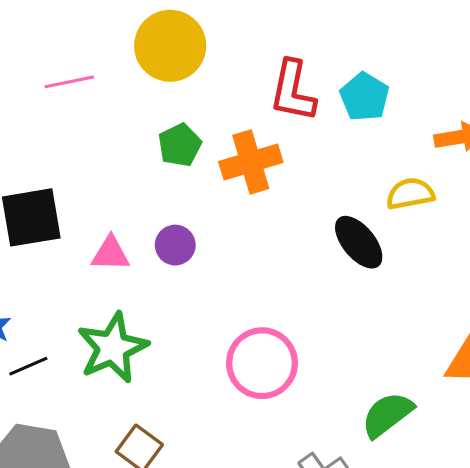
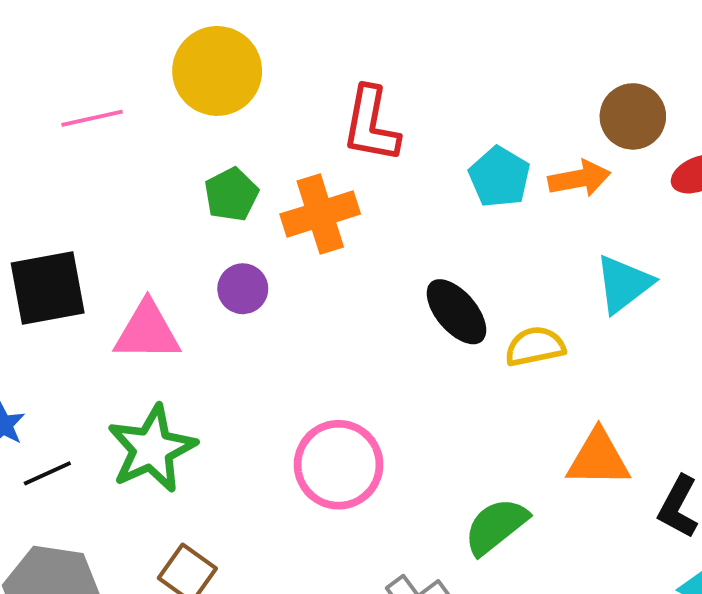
cyan pentagon: (364, 97) -> (499, 177), moved
yellow semicircle: (410, 194) -> (535, 346), moved
purple circle: (175, 245) -> (243, 289), moved
pink triangle: (110, 254) -> (147, 331), size x1.4

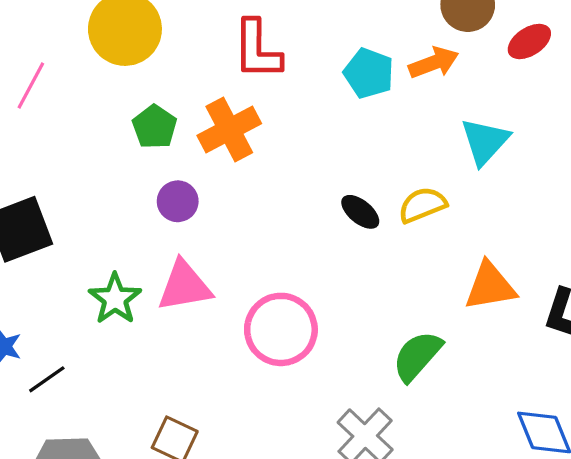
pink line: (92, 118) -> (31, 86), turned -39
black ellipse: (456, 312) -> (360, 212), moved, size x0.7
pink triangle: (147, 331) -> (184, 286), moved
green star: (152, 449) -> (115, 299), moved, size x0.7

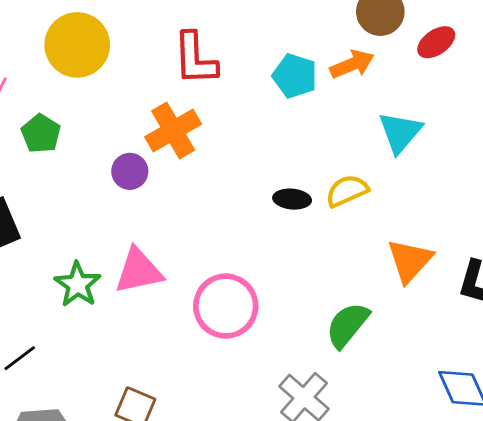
green pentagon: (155, 127) -> (41, 134), moved
purple circle: (178, 201) -> (130, 171), moved
black ellipse: (360, 212) -> (292, 199), turned -32
orange triangle: (490, 286) -> (410, 261), turned -36

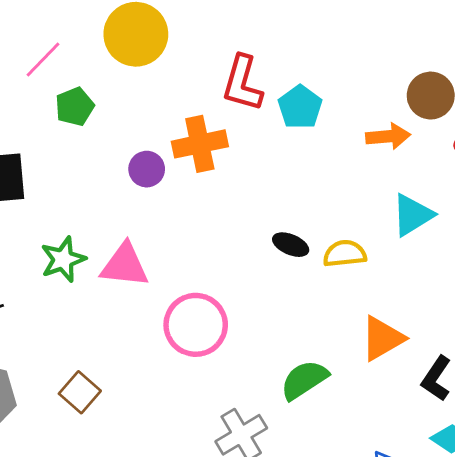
cyan pentagon: (295, 76) -> (300, 107), moved

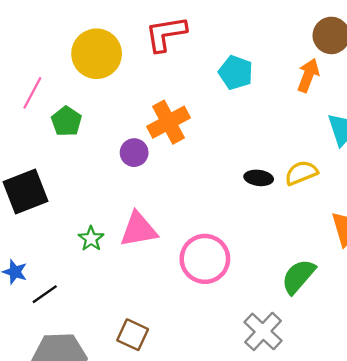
red L-shape: (242, 83) -> (166, 34), moved, turned 81
orange arrow: (388, 136) -> (308, 75), turned -48
green star: (63, 259) -> (91, 239), size x0.7

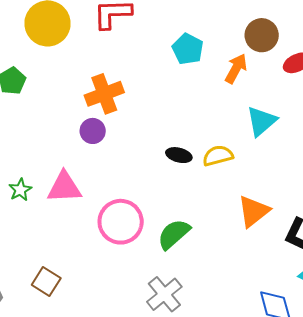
cyan pentagon: (236, 73) -> (188, 49), moved
purple circle: (134, 153) -> (93, 131), moved
green semicircle: (298, 276) -> (174, 234), moved

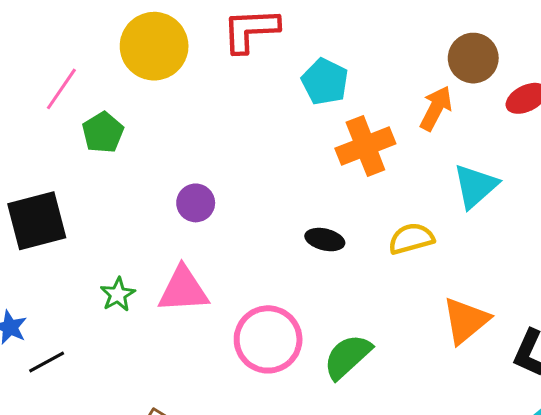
cyan pentagon: (188, 49) -> (325, 82), moved
orange cross: (104, 94) -> (365, 146), moved
purple circle: (93, 131) -> (196, 203), moved
black ellipse: (179, 155) -> (325, 240), moved

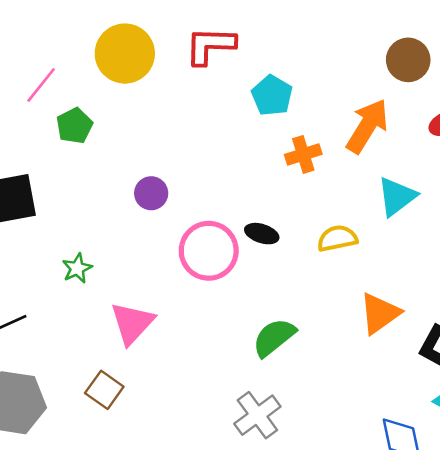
brown circle: (473, 58) -> (408, 60), moved
orange arrow: (436, 108) -> (367, 126), size x1.4
orange cross: (365, 146) -> (303, 154), size x0.7
pink triangle: (183, 290) -> (132, 323), moved, turned -48
pink circle: (268, 339) -> (209, 251), moved

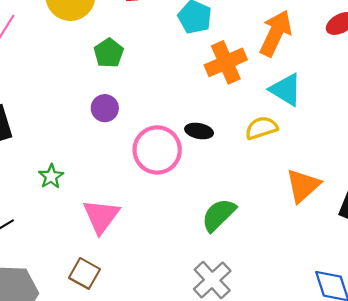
green pentagon: (74, 126) -> (109, 53), moved
orange cross: (303, 154) -> (226, 62), size x1.4
cyan triangle: (397, 197) -> (286, 90), moved, turned -45

